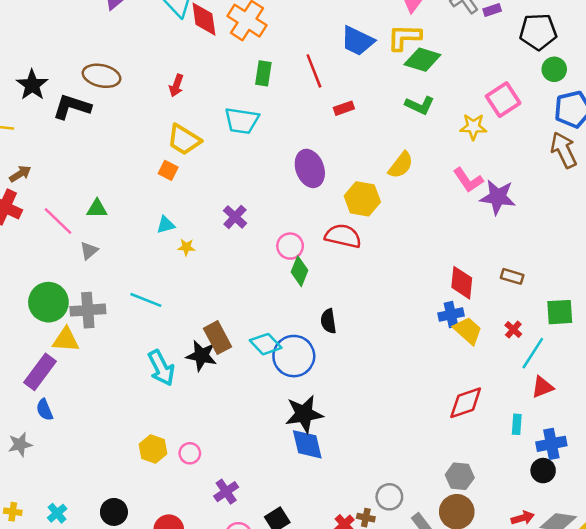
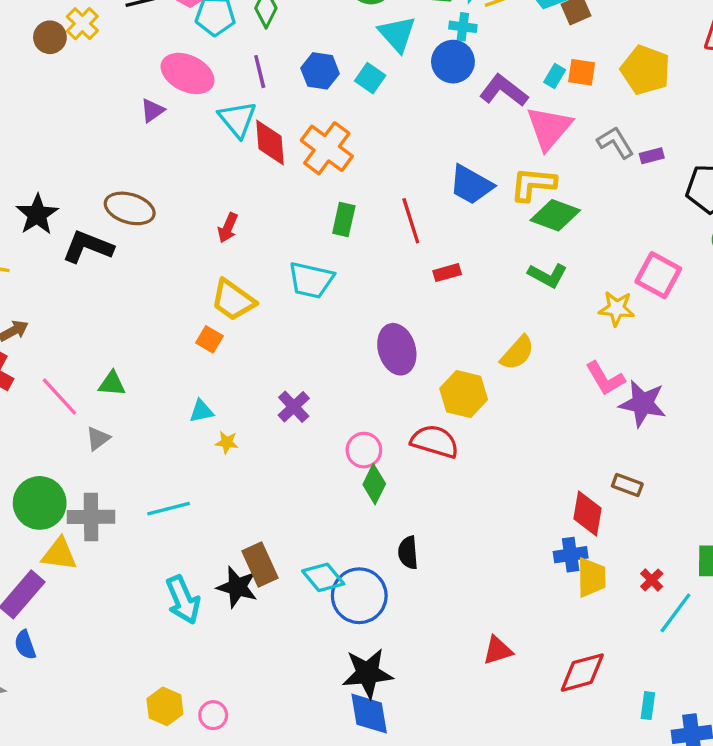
pink square: (503, 100) -> (658, 275), turned -32
brown rectangle: (512, 276) -> (627, 485), moved
cyan line: (146, 300) -> (169, 509), turned -40
yellow trapezoid: (468, 331) -> (591, 577), turned 44
red triangle: (542, 387) -> (498, 650), moved

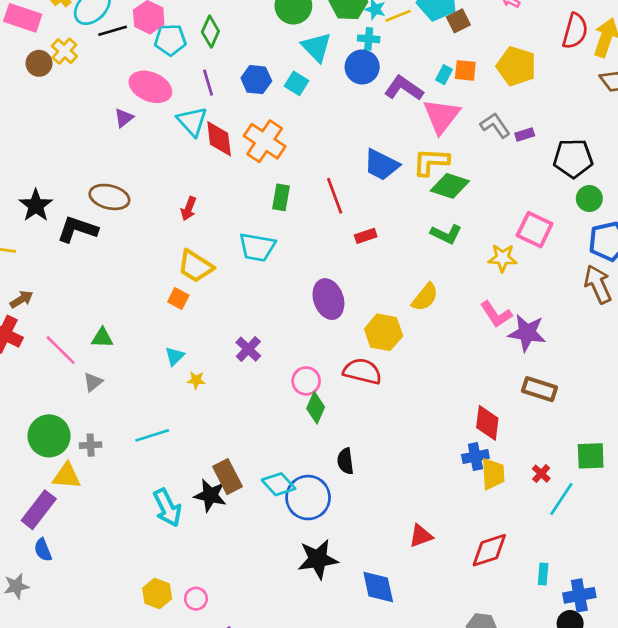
cyan triangle: (201, 411) -> (175, 356), turned -30
brown rectangle: (627, 485) -> (539, 389), moved, size x1.4
gray cross: (91, 517) -> (91, 445), size x0.6
blue diamond: (369, 714) -> (378, 587), moved

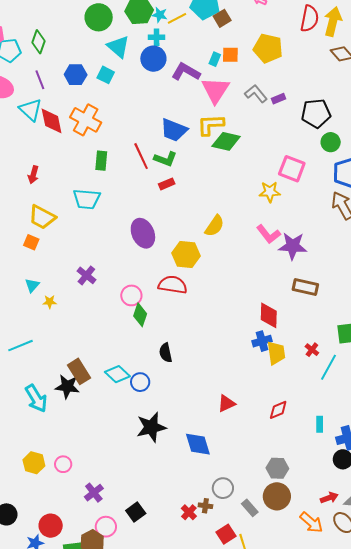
green L-shape: (446, 234) -> (165, 159), moved
blue circle: (308, 498) -> (140, 382), size x0.6
red diamond: (489, 550) -> (278, 410), size x0.7

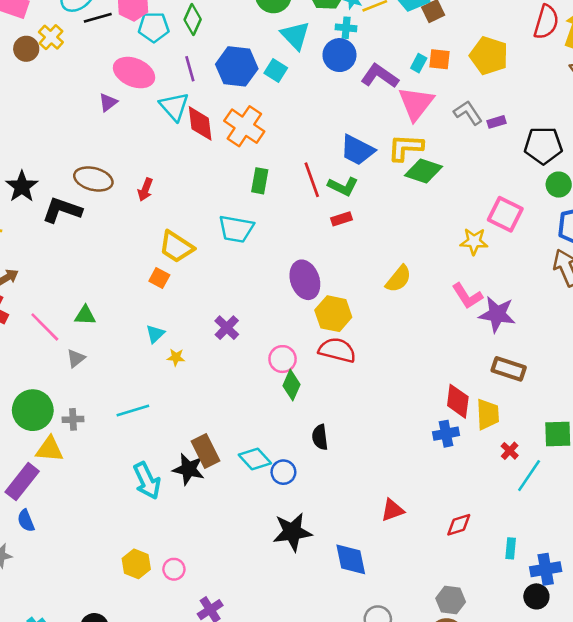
blue hexagon: (76, 75) -> (237, 66), size x1.4
red arrow: (33, 175) -> (145, 190), moved
yellow hexagon: (186, 254) -> (333, 314), moved
yellow trapezoid: (276, 353) -> (488, 414), moved

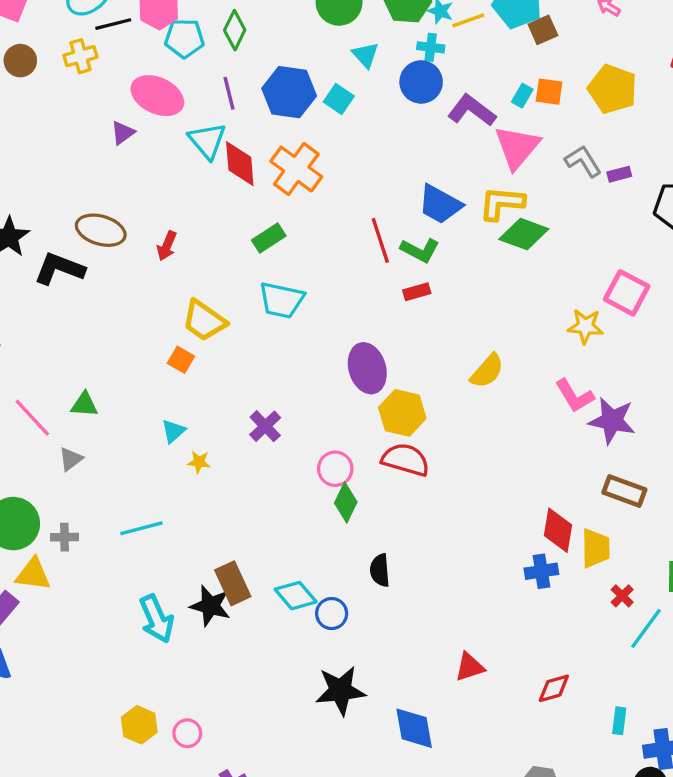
cyan triangle: (295, 35) -> (365, 55), size x0.7
yellow cross: (51, 37) -> (80, 56), moved, turned 30
green rectangle: (260, 181) -> (269, 238), moved, turned 45

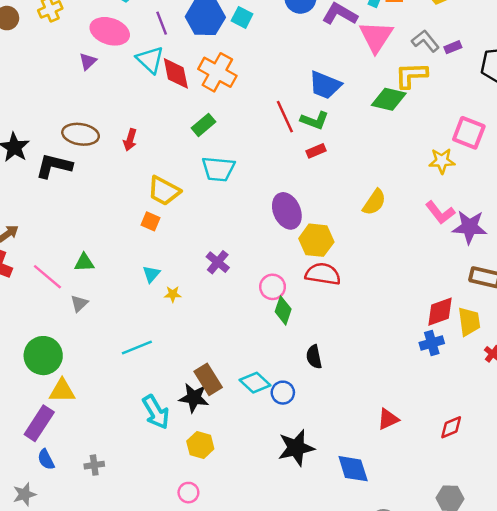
yellow L-shape: (502, 203) -> (411, 75), moved
red diamond: (558, 530) -> (440, 312), turned 68
gray cross: (64, 537) -> (94, 465), moved
yellow hexagon: (139, 725) -> (200, 445), moved

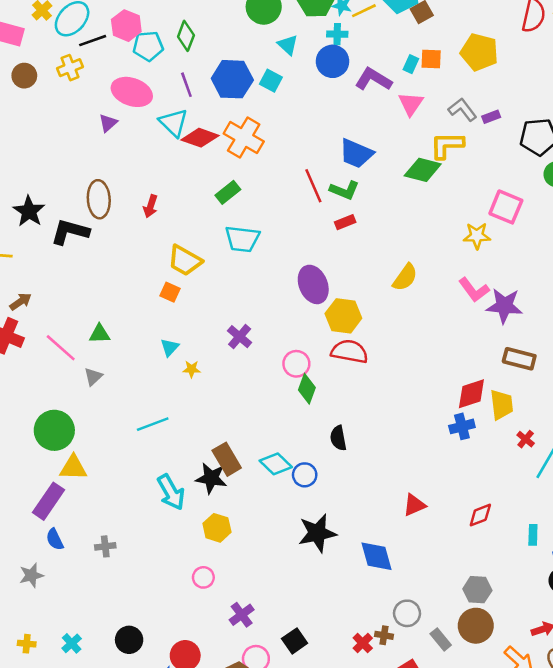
pink triangle: (376, 37) -> (411, 104), size x0.7
red diamond: (176, 73) -> (200, 138), turned -60
brown ellipse: (81, 134) -> (99, 199), turned 76

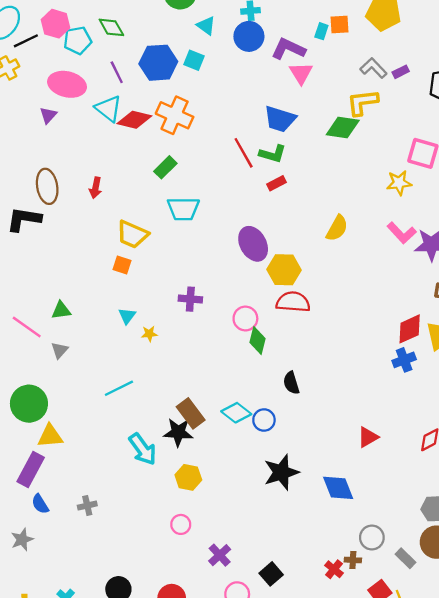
green diamond: (186, 36) -> (111, 27), turned -44
pink triangle: (411, 104) -> (301, 73), moved
purple cross: (240, 337) -> (190, 299), turned -30

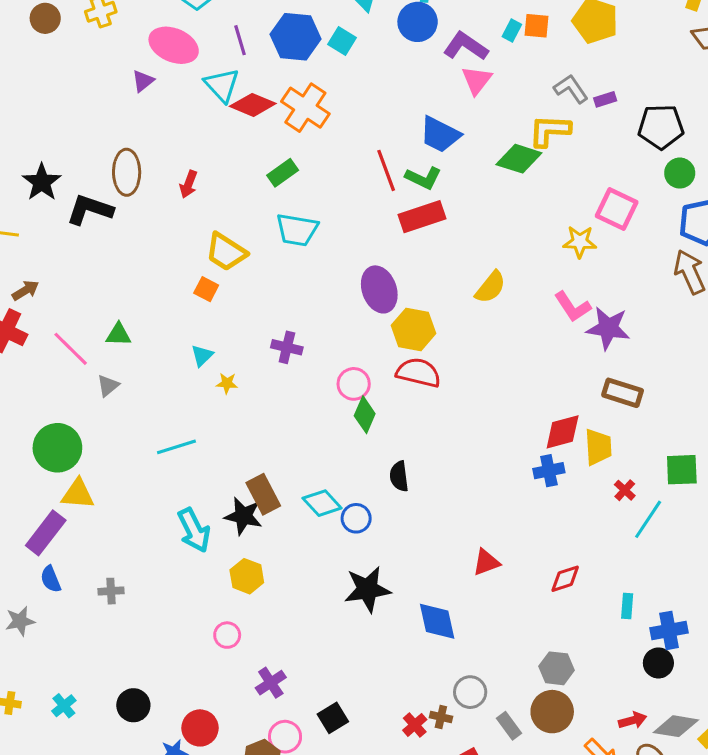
red rectangle: (276, 183) -> (422, 217), size x1.8

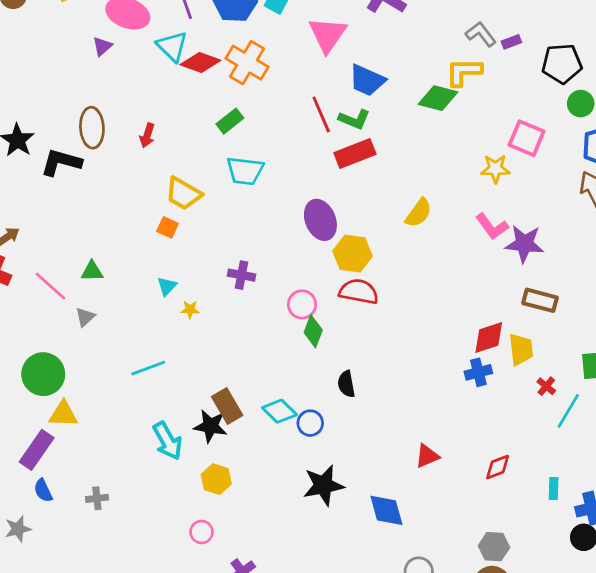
pink triangle: (477, 80) -> (328, 35), moved, size x1.4

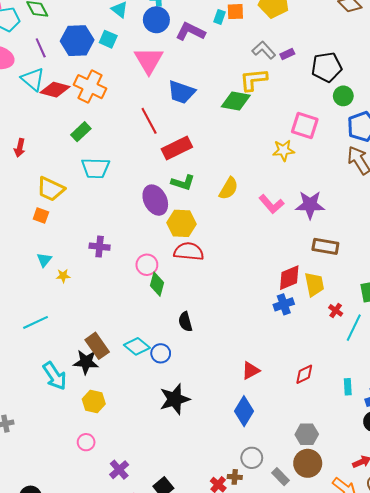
green L-shape: (354, 119) -> (183, 183), moved
pink L-shape: (492, 226) -> (271, 204), moved
blue diamond: (386, 510) -> (244, 411), moved, turned 52

